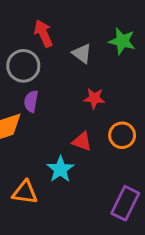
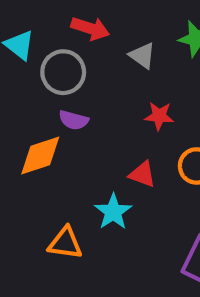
red arrow: (43, 33) -> (90, 28), turned 132
purple semicircle: (31, 101) -> (74, 120), turned -85

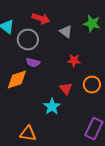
red triangle: (142, 174) -> (66, 89), turned 32
orange triangle: (65, 243) -> (28, 134), moved

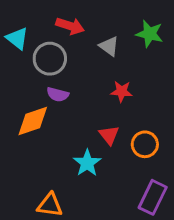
orange circle: (92, 85) -> (145, 144), moved

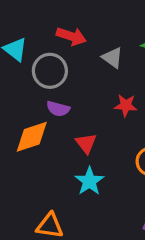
red triangle: (109, 135) -> (86, 143), moved

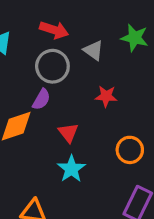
gray circle: (50, 71) -> (52, 66), moved
purple semicircle: (58, 109) -> (41, 99), turned -75

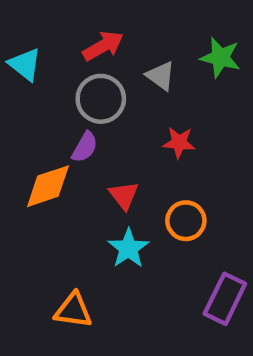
red arrow: (54, 30) -> (103, 46), turned -48
orange circle: (130, 150) -> (186, 221), moved

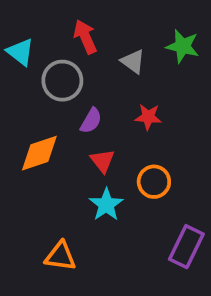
red arrow: (103, 46) -> (85, 37), turned -84
gray circle: (101, 99) -> (62, 81), moved
purple semicircle: (85, 147) -> (91, 121), moved

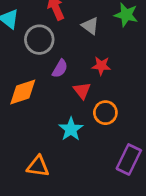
red triangle: (102, 161) -> (82, 91), moved

